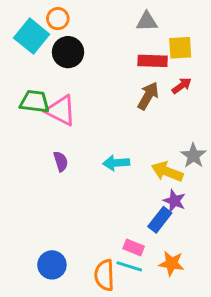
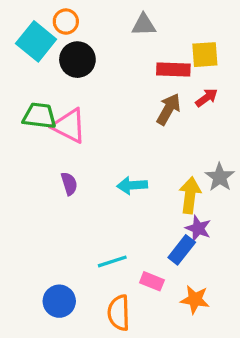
gray triangle: (147, 22) -> (144, 25), moved
yellow arrow: (167, 172) -> (190, 195), turned 76
cyan line: (129, 266) -> (112, 261), moved, turned -35

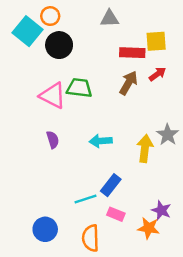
green trapezoid: (39, 116) -> (79, 88), moved
purple star: (198, 228) -> (161, 210), moved
blue rectangle: (182, 250) -> (111, 185), moved

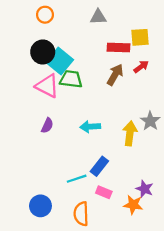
cyan square: (27, 31) -> (60, 61), moved
black circle: (59, 45) -> (43, 52), moved
purple semicircle: (53, 140) -> (47, 126), turned 42

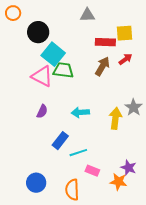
orange circle: (45, 15) -> (13, 13), moved
black circle: (43, 52) -> (38, 32), moved
blue rectangle: (99, 166) -> (60, 141), moved
cyan line: (77, 179) -> (78, 153), moved

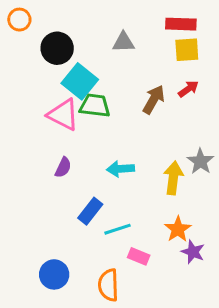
gray triangle: (87, 15) -> (123, 42), moved
red rectangle: (105, 42) -> (181, 24), moved
orange star: (118, 182) -> (178, 229), moved, turned 30

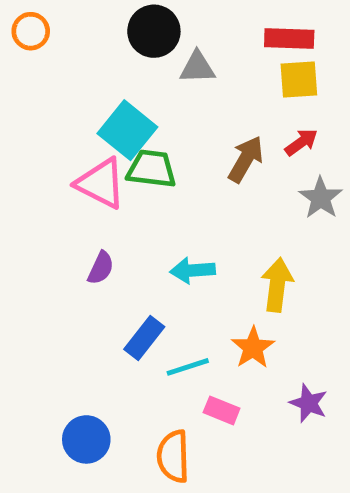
black circle: (57, 48) -> (154, 31), moved
gray star: (200, 161) -> (321, 198), moved
orange star: (178, 229) -> (253, 348), moved

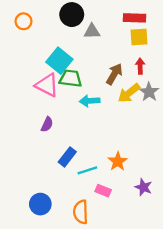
orange circle: (31, 31) -> (24, 21), moved
red arrow: (301, 142) -> (140, 66), turned -56
cyan arrow: (193, 270) -> (90, 101), moved
yellow arrow: (277, 285) -> (129, 93), moved, turned -135

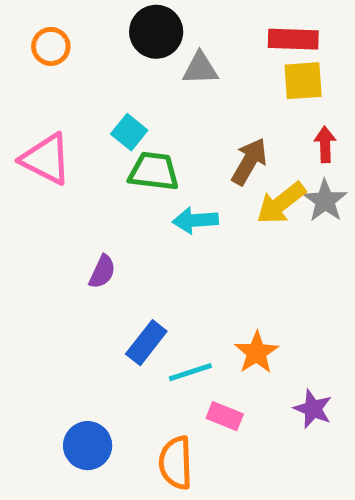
cyan square: (59, 61) -> (129, 132), size x0.6
red arrow: (140, 66) -> (325, 144), moved
pink triangle: (47, 85) -> (46, 159), moved

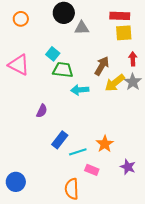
blue circle: (88, 446) -> (16, 182), moved

